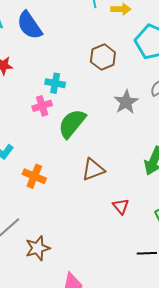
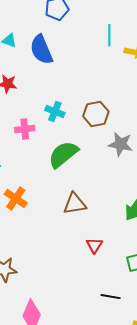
brown hexagon: (103, 57) -> (96, 114), moved
gray star: (126, 102) -> (121, 144), turned 30
pink cross: (42, 106) -> (25, 129), moved

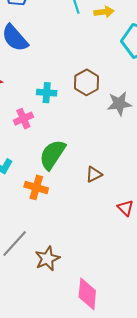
green semicircle: (63, 154) -> (52, 155), moved
brown triangle: (75, 204) -> (94, 174), size x0.7

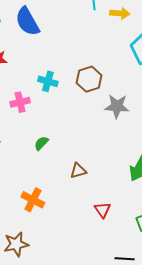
green semicircle: (52, 155) -> (41, 143), size x0.5
orange cross: (36, 187) -> (33, 200), moved

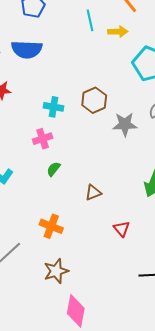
blue semicircle: (27, 21) -> (27, 50), turned -52
pink cross: (20, 102) -> (43, 139), moved
brown star: (16, 244) -> (56, 271), moved

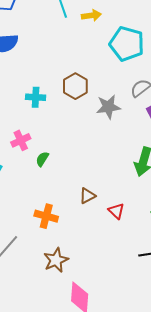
pink cross: (43, 139) -> (21, 140), moved
brown triangle: (93, 193) -> (87, 196), moved

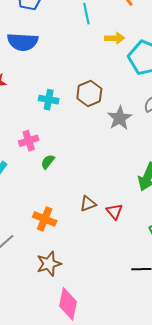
yellow arrow: (91, 15) -> (115, 38), moved
gray star: (108, 107) -> (120, 118), turned -30
red triangle: (116, 211) -> (114, 211), moved

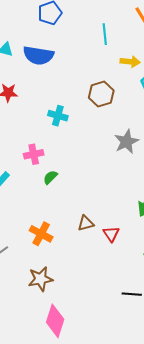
brown hexagon: (89, 94) -> (101, 94), moved

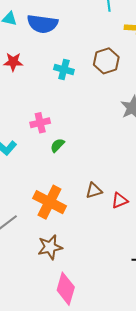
cyan cross: (58, 116) -> (64, 70), moved
orange cross: (41, 234) -> (50, 202), size x1.4
red triangle: (111, 234) -> (120, 200), turned 42

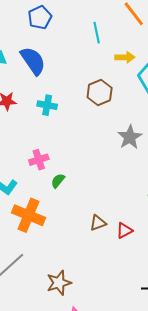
blue semicircle: (42, 24) -> (33, 61), turned -128
cyan cross: (64, 70) -> (47, 105), moved
orange cross: (50, 202) -> (28, 215), moved

